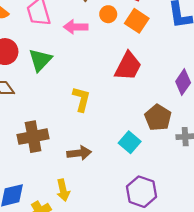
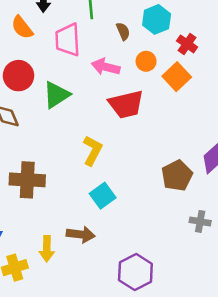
red trapezoid: (128, 66) -> (126, 104), moved, turned 36
brown pentagon: (158, 118) -> (177, 176), moved
cyan square: (130, 142) -> (103, 196), moved
brown arrow: (79, 153) -> (81, 234), moved

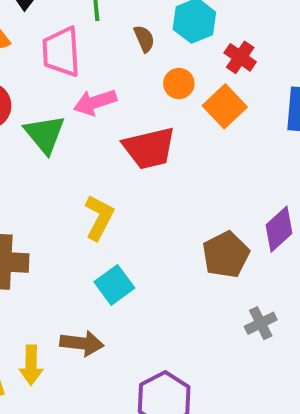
pink arrow: (106, 67) -> (95, 102), moved, turned -32
green triangle: (56, 95) -> (45, 134), turned -36
gray cross: (200, 221) -> (261, 323), turned -36

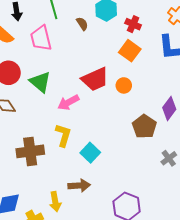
orange circle: (179, 83) -> (124, 85), moved
pink arrow: (95, 102) -> (68, 102), moved
yellow L-shape: (99, 217) -> (63, 135), moved

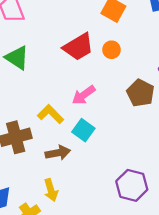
pink arrow: (68, 102) -> (84, 95), moved
yellow L-shape: (63, 135) -> (51, 114), turned -55
brown arrow: (79, 186) -> (58, 153), moved

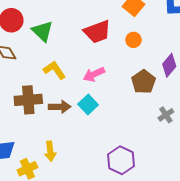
orange circle: (112, 50) -> (133, 40), moved
yellow L-shape: (51, 114) -> (55, 70), moved
brown arrow: (58, 153) -> (60, 107), moved

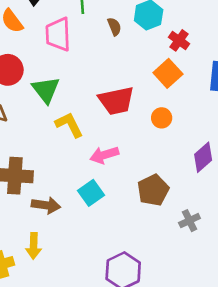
yellow L-shape: (55, 70) -> (69, 125), moved
brown pentagon: (143, 82) -> (153, 190), moved
brown arrow: (60, 107) -> (46, 205), moved

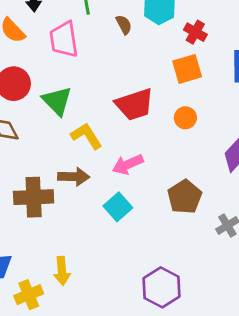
orange square: (168, 73) -> (187, 69), turned 32
brown arrow: (46, 205) -> (74, 177), moved

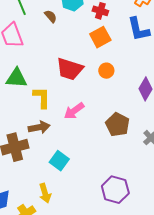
green triangle: (57, 101) -> (16, 78), turned -30
red trapezoid: (134, 104) -> (70, 69), turned 48
yellow L-shape: (86, 136) -> (42, 98), turned 45
cyan square: (118, 207) -> (59, 161), moved

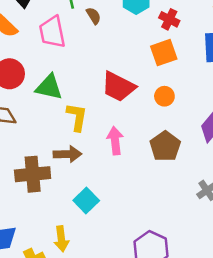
brown semicircle: (51, 16) -> (94, 16), moved
pink arrow: (74, 111) -> (115, 141), turned 110
brown pentagon: (118, 125) -> (165, 146), moved

